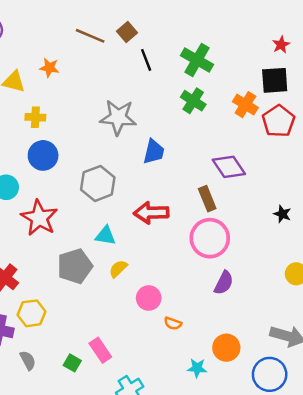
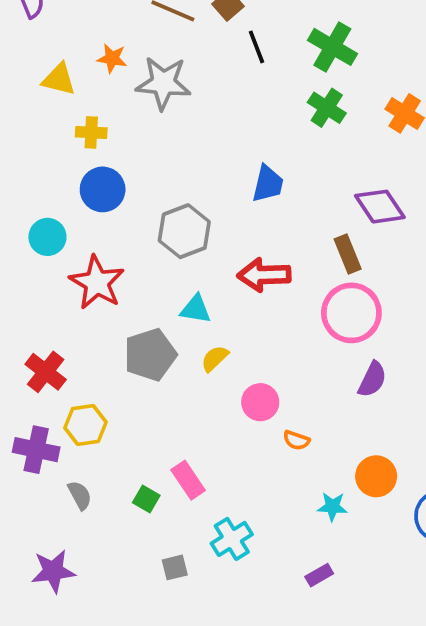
gray star: (118, 117) -> (163, 83), moved

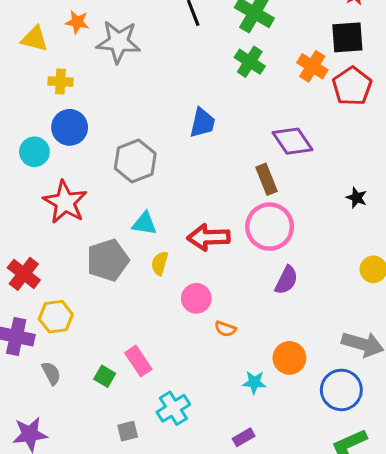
cyan circle: (47, 237) -> (34, 152), moved
red arrow: (264, 275) -> (209, 237), moved
yellow semicircle: (215, 358) -> (160, 263), turned -30

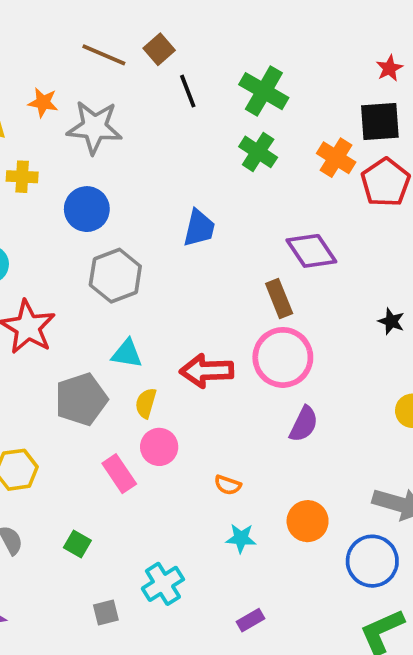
blue circle: (70, 127) -> (87, 209), moved
pink circle: (196, 298) -> (159, 447), moved
pink rectangle: (138, 361) -> (119, 474), moved
cyan star: (254, 382) -> (241, 538), moved

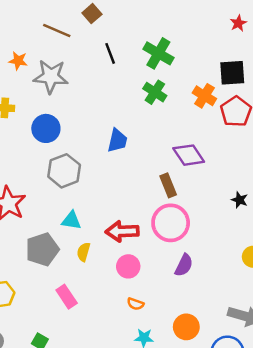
brown square: (159, 49) -> (92, 14), moved
red star: (389, 68) -> (238, 23), moved
pink circle: (159, 447) -> (128, 266), moved

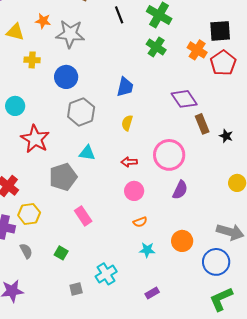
brown rectangle: (168, 185) -> (202, 124), moved
red arrow: (122, 231) -> (129, 162), size x0.6
yellow semicircle: (83, 252) -> (127, 123), moved
orange semicircle: (135, 304) -> (140, 222), turned -40

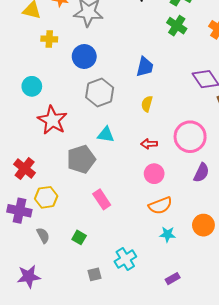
orange semicircle: (140, 222) -> (160, 206), size x1.6

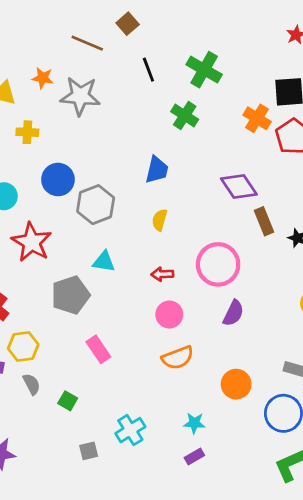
green cross: (177, 26) -> (185, 116), moved
blue circle: (84, 56) -> (58, 180), moved
cyan star: (167, 234) -> (194, 423), moved
gray semicircle: (43, 235) -> (32, 384), moved

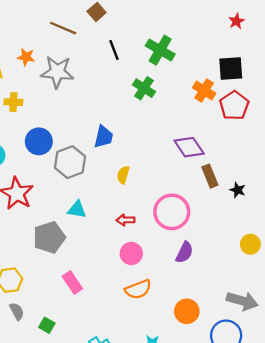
blue trapezoid: (157, 170) -> (104, 137), moved

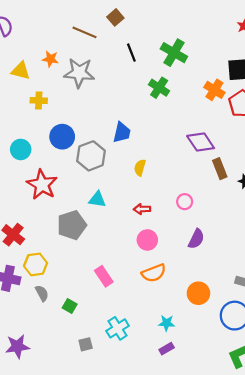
pink circle: (172, 212) -> (185, 202), size x0.5
pink rectangle: (72, 282) -> (104, 276), moved

